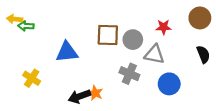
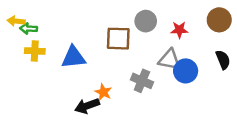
gray circle: (133, 40) -> (146, 21), moved
yellow cross: (32, 78) -> (35, 51), moved, turned -30
blue circle: (169, 84) -> (186, 71), moved
orange star: (95, 93) -> (103, 92), moved

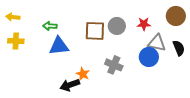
gray circle: (146, 21) -> (117, 26), moved
green arrow: (29, 29) -> (50, 26), moved
yellow cross: (35, 51) -> (16, 41), moved
gray triangle: (169, 60) -> (157, 43), moved

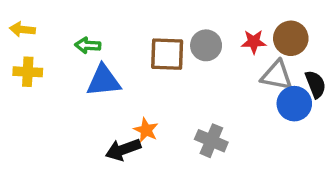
brown circle: (176, 16) -> (291, 38), moved
blue circle: (149, 57) -> (294, 104), moved
gray cross: (114, 65) -> (211, 141), moved

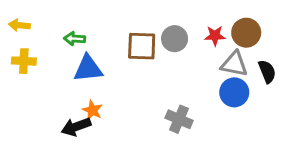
blue circle: (294, 104) -> (234, 92), moved
orange star: (146, 130) -> (92, 110), moved
black arrow: (123, 150) -> (76, 127), moved

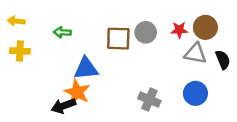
blue triangle: (88, 68) -> (86, 68), moved
blue circle: (234, 92) -> (195, 93), moved
orange star: (92, 110) -> (77, 92), size x1.5

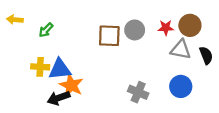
green arrow: (62, 32) -> (46, 30), moved, turned -49
yellow cross: (20, 51) -> (40, 67), moved
blue triangle: (86, 68) -> (60, 69), moved

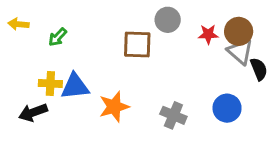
gray circle: (135, 30) -> (168, 20), moved
gray triangle: (181, 50) -> (240, 52), moved, turned 30
orange star: (71, 85) -> (114, 107), moved, turned 30
black arrow: (59, 98) -> (33, 112), moved

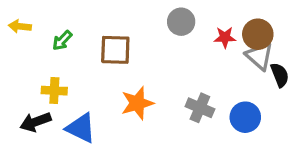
brown square: (137, 44) -> (115, 50), moved
blue triangle: (75, 86) -> (81, 128), moved, turned 32
orange star: (114, 107) -> (137, 103), moved
gray cross: (173, 115) -> (200, 108), moved

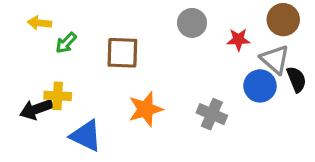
yellow arrow: (20, 26) -> (39, 23), moved
brown circle: (258, 34) -> (283, 20), moved
blue circle: (245, 117) -> (260, 86), moved
black arrow: (36, 122) -> (36, 109), moved

